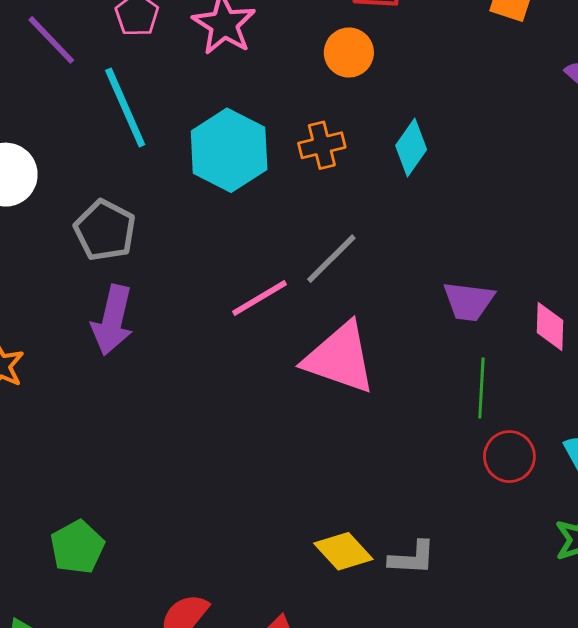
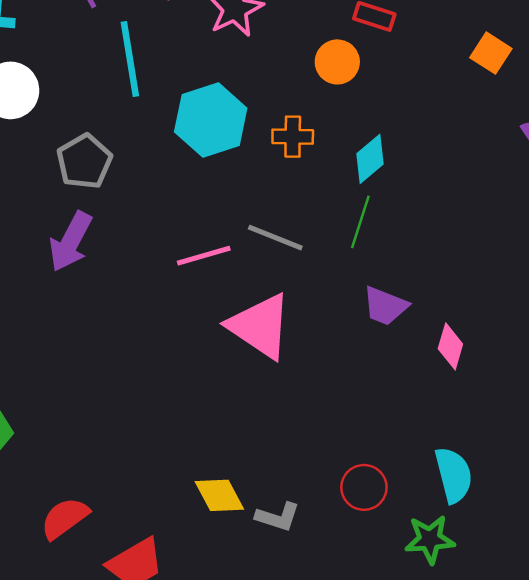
gray line: (331, 259) -> (275, 238), turned 52
green line: (481, 388) -> (360, 222), moved
red circle: (509, 457) -> (364, 487), moved

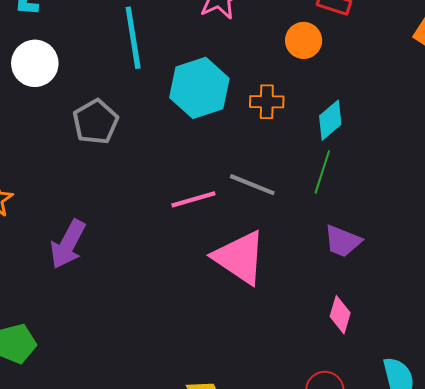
purple arrow: (71, 242) -> (68, 244), moved
pink diamond: (450, 346) -> (340, 315), moved

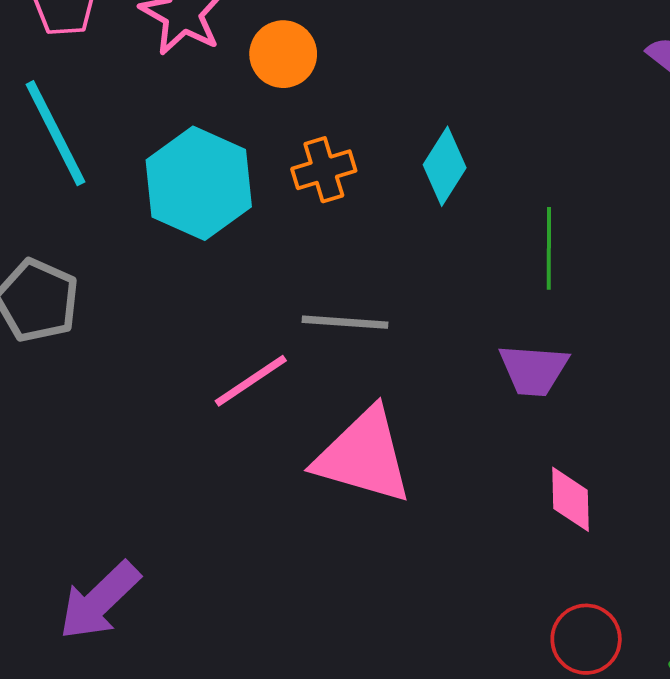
orange circle: (304, 40) -> (283, 54), moved
green line: (322, 172) -> (549, 248), moved
purple arrow: (68, 244) -> (99, 601), moved, turned 36

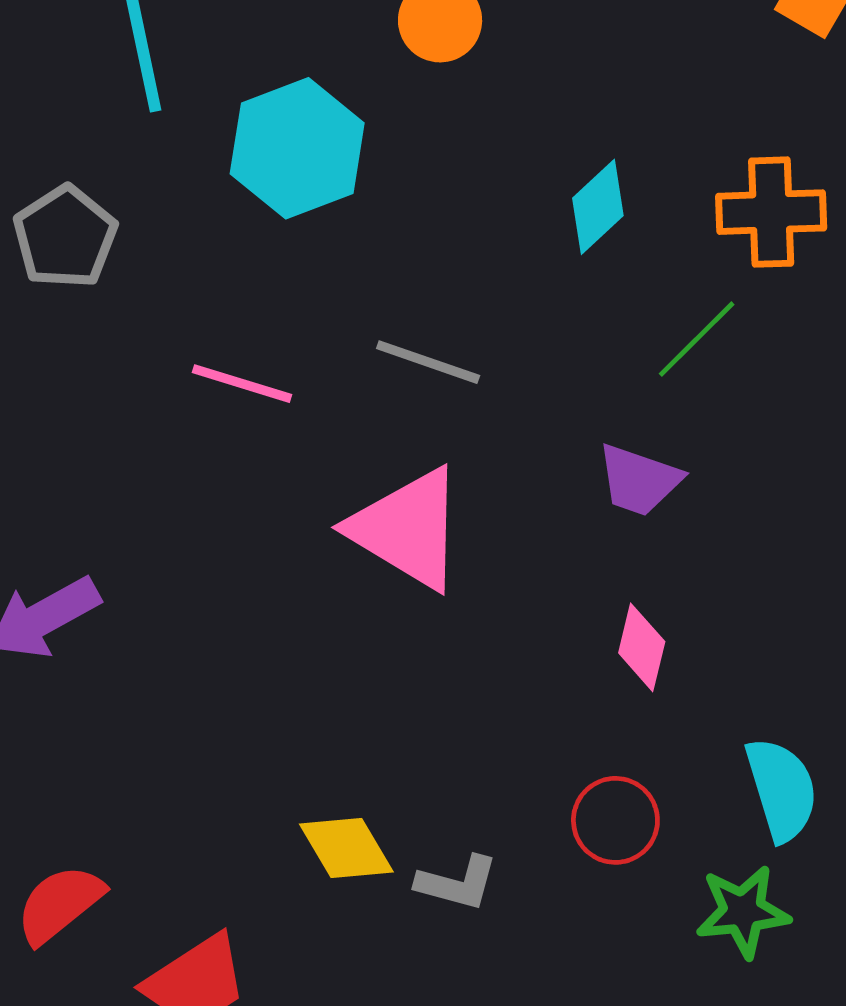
orange cross: (324, 170) -> (771, 212), moved, size x1.4
green line: (549, 248) -> (697, 339), turned 30
pink line: (251, 381) -> (242, 384), moved, turned 36

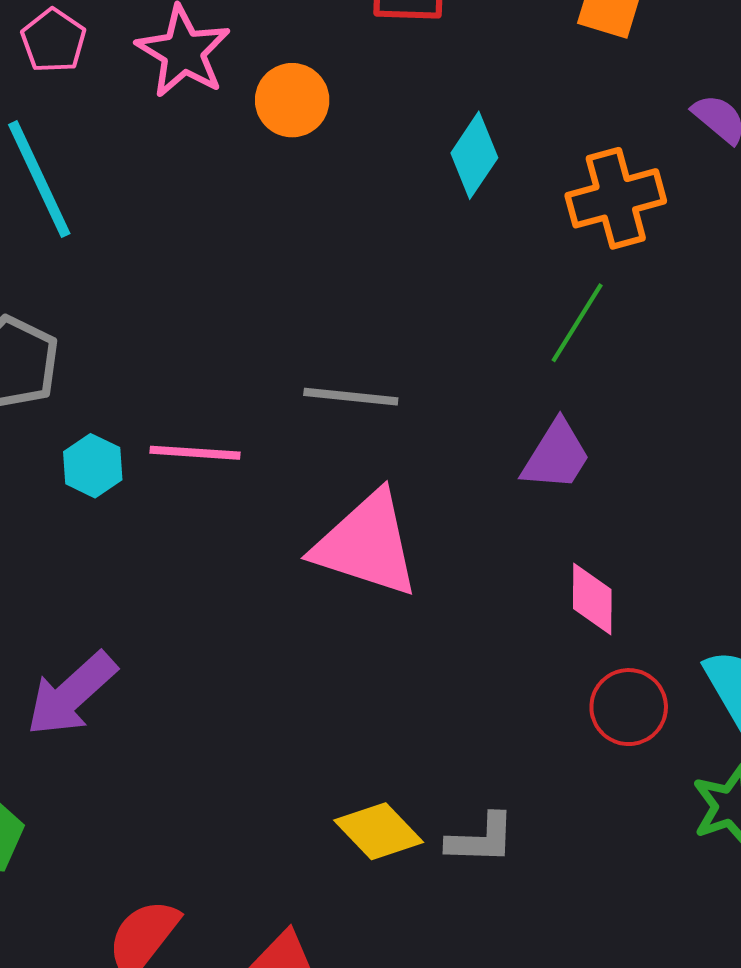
cyan hexagon: (297, 148) -> (93, 466), moved, size x0.5
cyan diamond: (598, 207) -> (474, 155), moved
purple trapezoid: (639, 480) -> (556, 456), turned -64
red circle: (615, 820) -> (629, 707), moved

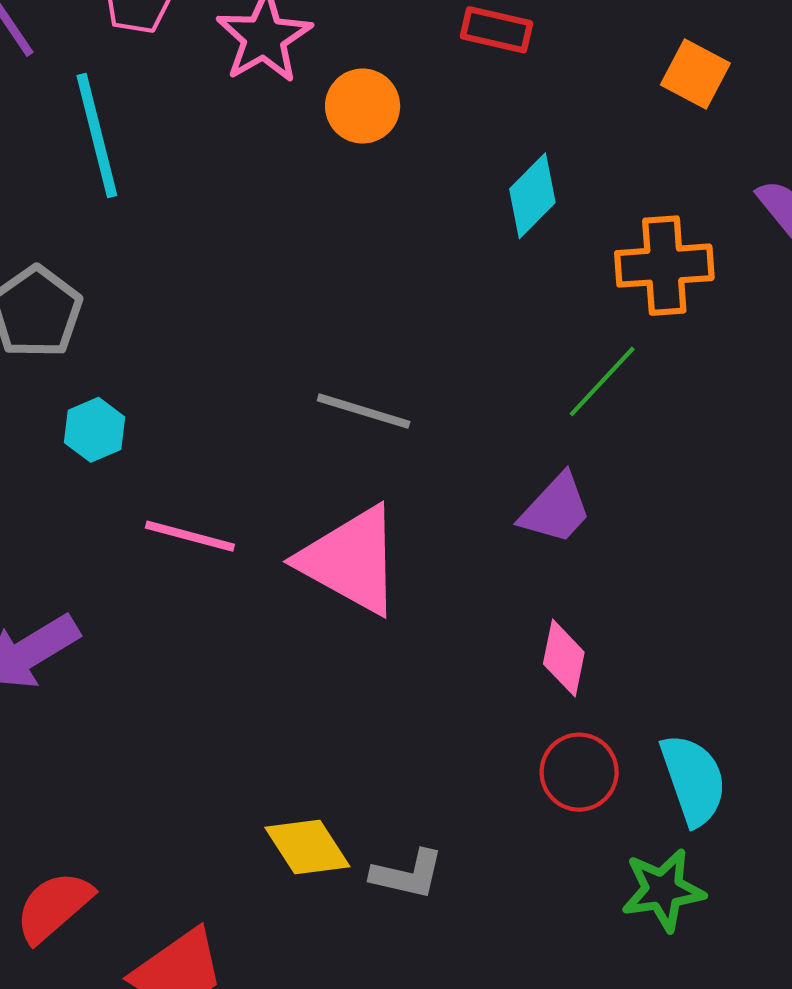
pink line: (195, 453) -> (190, 536), moved

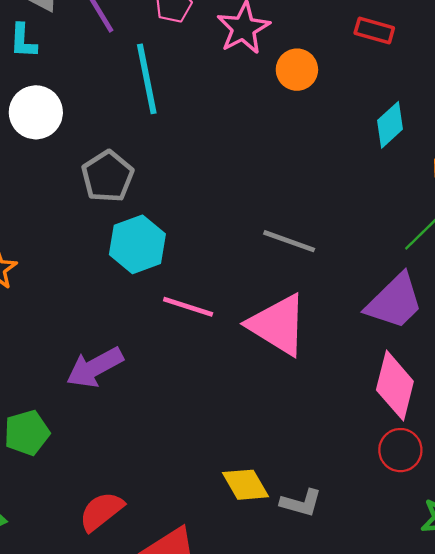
cyan hexagon: (95, 430) -> (137, 244), size x1.6
purple trapezoid: (556, 509) -> (394, 302), size x1.4
pink diamond: (564, 658) -> (395, 386), size x1.6

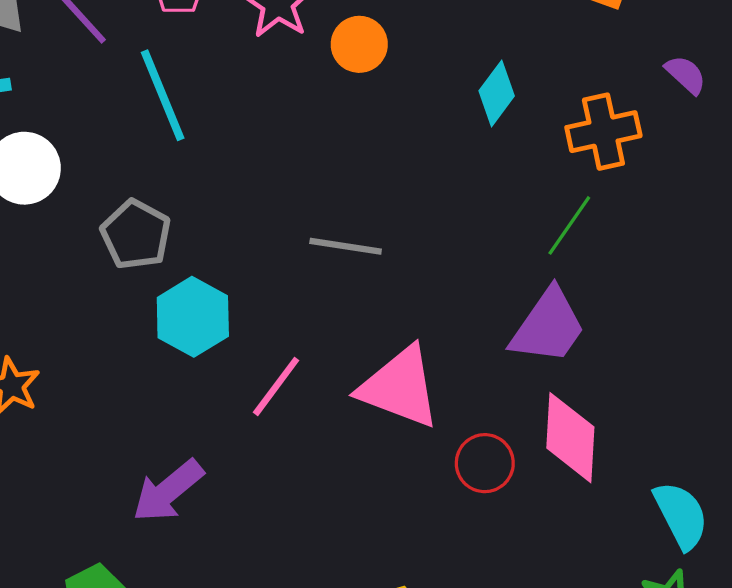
gray line: (289, 241) -> (346, 246), moved
pink line: (188, 307) -> (276, 386), turned -60
red circle: (400, 450) -> (485, 463), moved

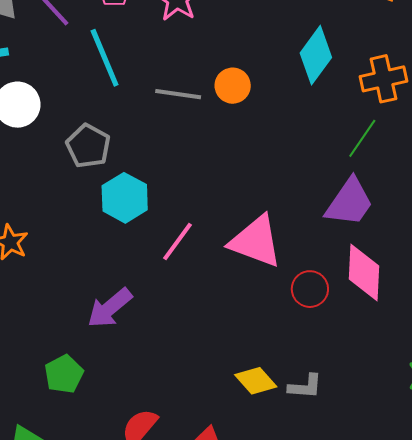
orange circle: (359, 44) -> (233, 86), moved
cyan diamond: (497, 93) -> (316, 55), size x1.4
gray line: (346, 246) -> (178, 94), moved

